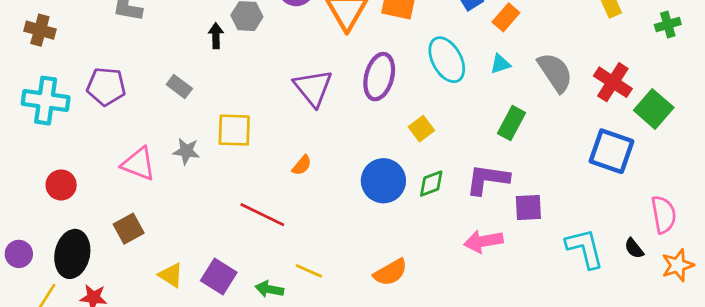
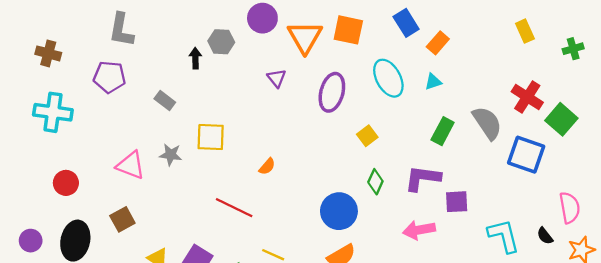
gray semicircle: (555, 72) -> (487, 123), moved
purple pentagon: (106, 86) -> (109, 77), moved
purple triangle: (313, 88) -> (277, 78), moved, size x0.6
blue circle: (383, 181) -> (339, 211), moved
green diamond: (431, 184) -> (375, 182), turned -45

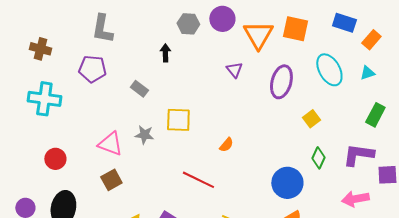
blue rectangle: (406, 23) -> (344, 23), turned -40
gray hexagon: (221, 42) -> (188, 24), moved
brown square: (122, 219) -> (111, 180), moved

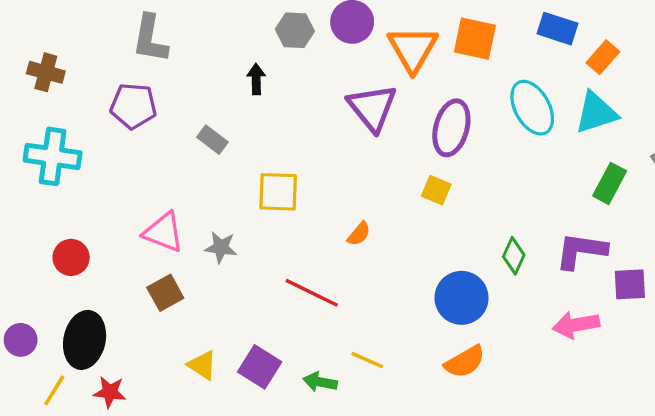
purple triangle: (234, 70) -> (372, 108), size x1.8
cyan triangle: (367, 73) -> (596, 113), size x1.8
yellow square: (311, 119) -> (436, 190), moved, turned -30
gray star: (144, 135) -> (221, 247), moved

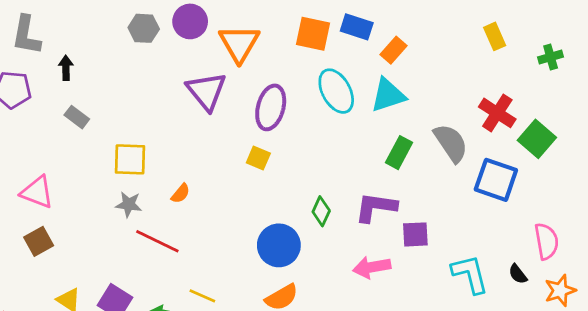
orange square: (475, 39) -> (313, 34), moved
black arrow: (256, 79) -> (66, 68), moved
orange semicircle: (359, 234) -> (181, 193), moved
gray star: (221, 247) -> (129, 204), moved

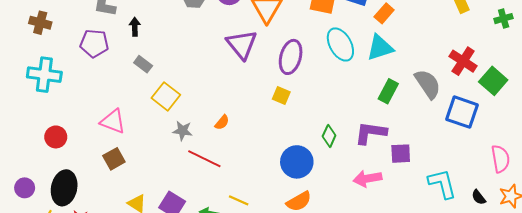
yellow square: (130, 159) -> (166, 96), moved, turned 36
black semicircle: (518, 274) -> (479, 197), moved

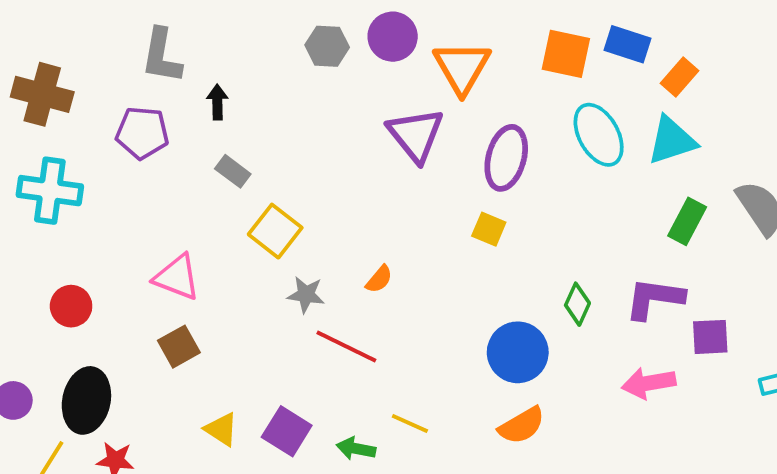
brown cross: (40, 23) -> (42, 94), size x1.4

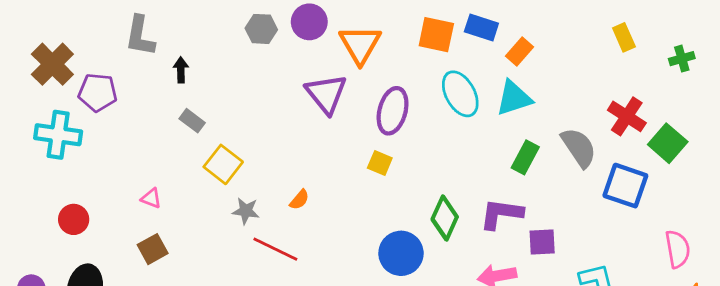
brown cross: (42, 94) -> (52, 64), turned 30
purple pentagon: (142, 133) -> (98, 92), moved
pink triangle: (177, 277) -> (151, 198), size x0.6
green diamond: (577, 304) -> (445, 218), size x1.4

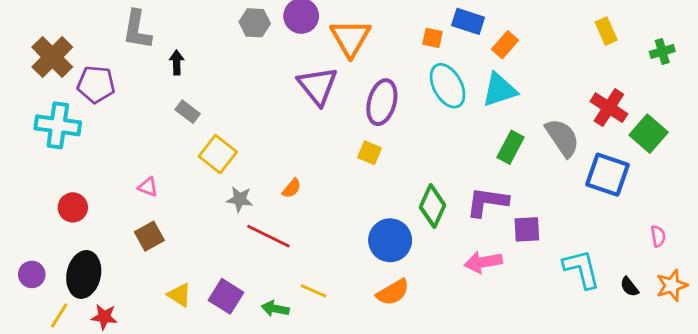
orange square: (436, 35) -> (432, 38), moved, size x0.6
pink semicircle: (678, 249) -> (658, 236), size x0.6

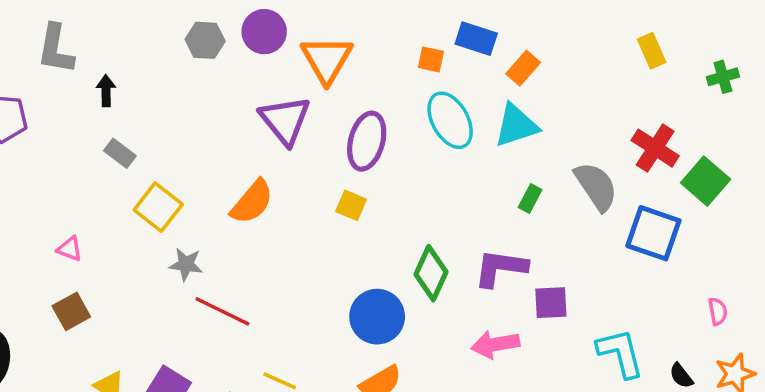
green rectangle: (510, 147) -> (530, 198), size x0.7
orange semicircle: (292, 188) -> (252, 202), moved, size x1.8

